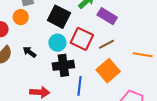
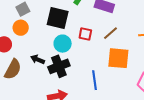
red square: (82, 39) -> (85, 34), size x0.6
black cross: (63, 65) -> (59, 66), moved
orange square: (108, 71) -> (118, 58), turned -30

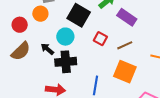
cyan circle: (63, 44) -> (65, 37), moved

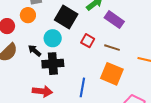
brown line: (125, 45) -> (112, 48), turned 42

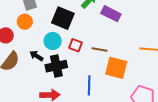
red square: (88, 41) -> (76, 45), moved
brown line: (112, 48) -> (99, 50), moved

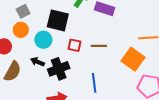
cyan circle: (53, 41) -> (43, 40), moved
orange square: (116, 68) -> (133, 59), moved, turned 30

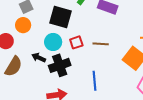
cyan circle: (43, 40) -> (53, 42), moved
red square: (74, 45) -> (76, 42), turned -32

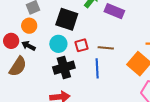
black arrow: (39, 58) -> (28, 46), moved
blue line: (95, 81) -> (97, 68), moved

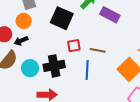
cyan circle: (58, 44) -> (30, 68), moved
black arrow: (28, 46) -> (21, 41), turned -56

